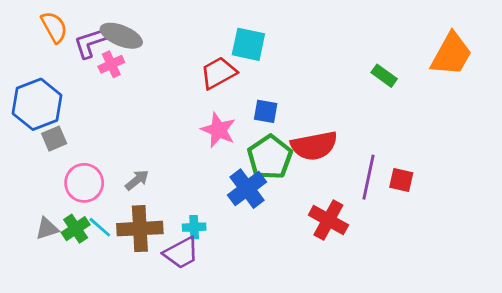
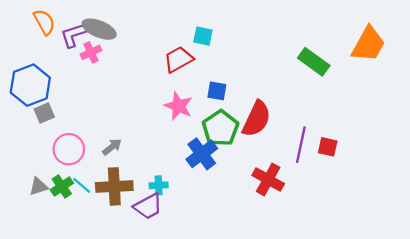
cyan square: (248, 44) -> (203, 36), size x0.7
green rectangle: (384, 76) -> (314, 62), size x1.5
red semicircle: (314, 146) -> (257, 119), turned -54

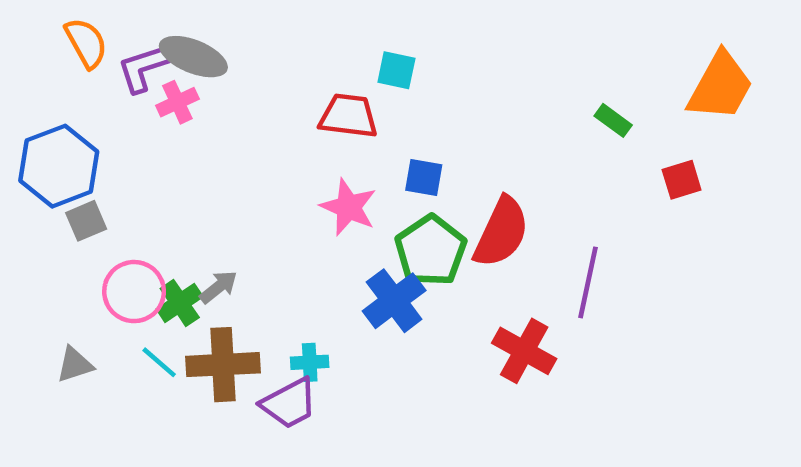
red trapezoid: (178, 59) -> (348, 116), turned 36
green rectangle: (314, 62) -> (613, 120), size x0.6
red square: (328, 147) -> (682, 180), moved, turned -30
green cross: (62, 186) -> (180, 303), moved

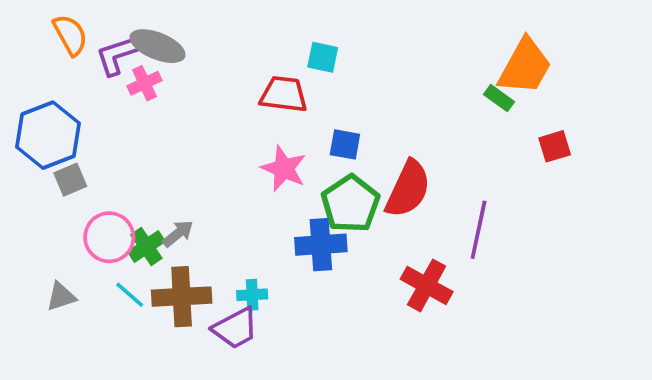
orange trapezoid: (720, 86) -> (525, 66), moved
blue cross: (394, 301) -> (321, 245), turned 33

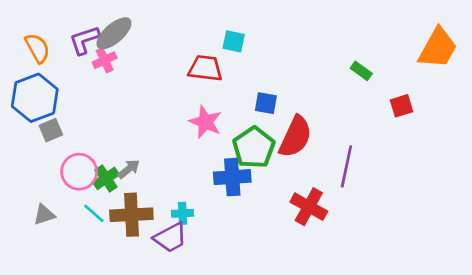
orange semicircle: (70, 35) -> (37, 48), moved
gray ellipse: (157, 46) -> (114, 33), turned -63
orange trapezoid: (525, 66) -> (438, 48), moved
blue square: (345, 144) -> (266, 103), moved

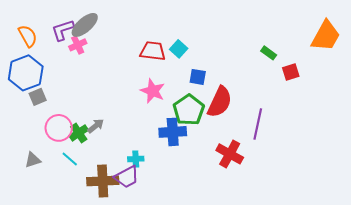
cyan square: (234, 41) -> (179, 49), moved, turned 30
red square: (402, 106) -> (291, 72), moved
brown cross: (131, 215) -> (103, 181), moved

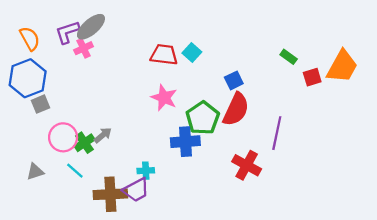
orange trapezoid: (326, 36) -> (342, 66), moved
blue square: (198, 77) -> (234, 80), moved, turned -36

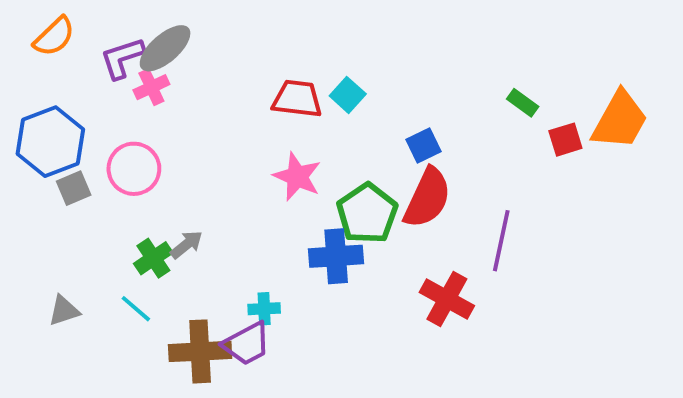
orange semicircle: (30, 39) -> (54, 37), moved, turned 75
pink circle: (63, 137) -> (134, 169), moved

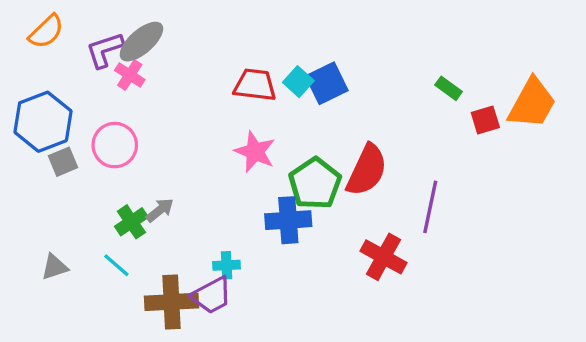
pink cross: (151, 87) -> (130, 75), turned -32
blue square: (424, 145) -> (327, 83), moved, size x1.4

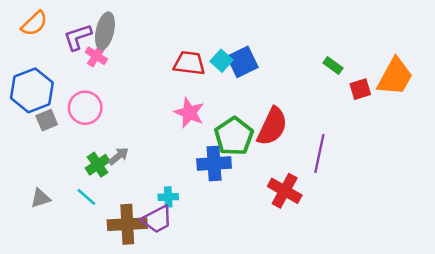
gray ellipse: (141, 42) -> (105, 31), turned -36

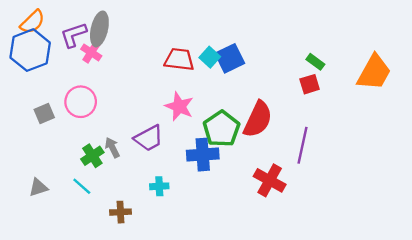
red square: (360, 89) -> (310, 84), moved
blue hexagon: (32, 90) -> (30, 50), moved
gray arrow: (119, 156) -> (112, 148), turned -78
purple trapezoid: (157, 219) -> (149, 138), moved
brown cross: (127, 224) -> (121, 212), size x0.6

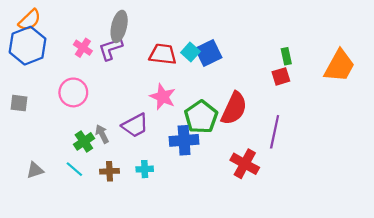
gray ellipse: (99, 29) -> (119, 26), moved
purple L-shape: (74, 35) -> (111, 49), moved
green rectangle: (315, 62) -> (286, 56), turned 42
gray square: (44, 113) -> (19, 103), moved, turned 30
brown cross: (121, 212) -> (109, 171), moved

